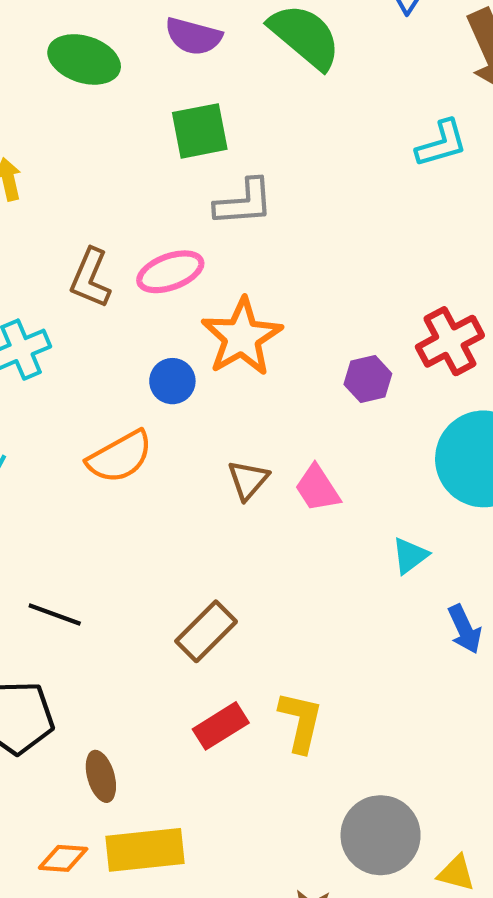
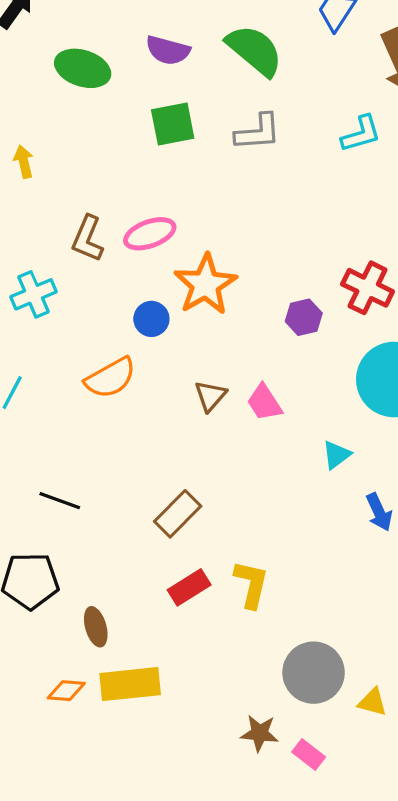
gray L-shape: (244, 202) -> (258, 132), moved
red cross: (450, 341) -> (368, 288), turned -36

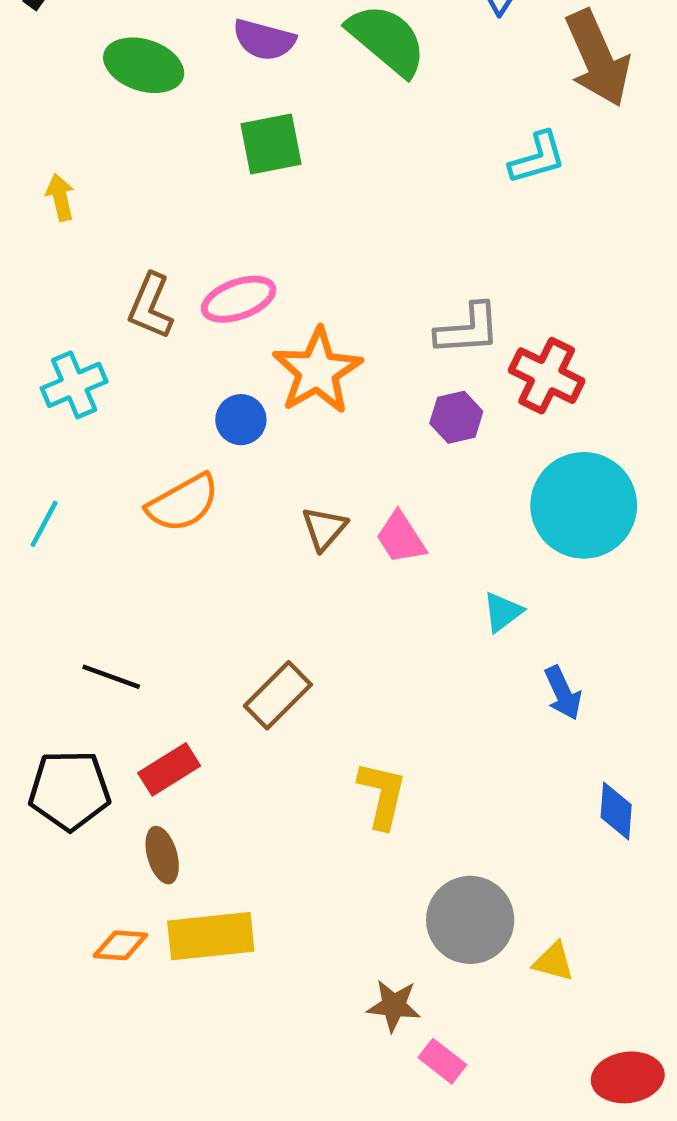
gray L-shape: (258, 132) -> (468, 329), moved
red rectangle: (189, 587) -> (169, 769), moved
pink rectangle: (309, 754) -> (442, 1061), moved

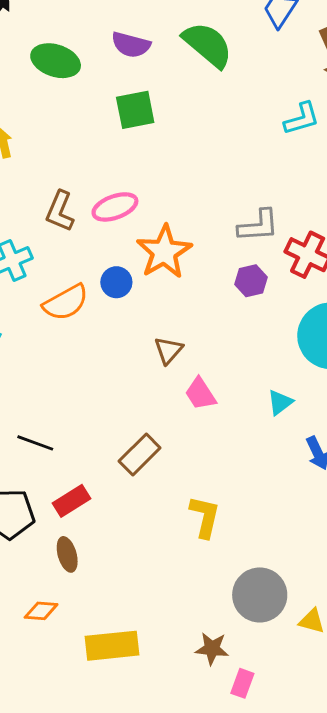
orange semicircle: (183, 503) -> (66, 302), moved
pink trapezoid: (401, 538) -> (200, 394), moved
yellow rectangle: (211, 936) -> (112, 646), moved
pink rectangle: (442, 1061) -> (242, 683), turned 72

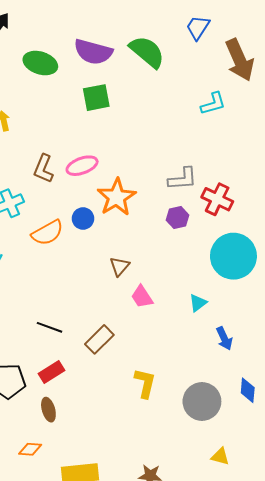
purple semicircle: (131, 45) -> (93, 52), size x1.4
black line: (35, 443) -> (49, 327), moved
gray circle: (260, 595) -> (202, 401), moved

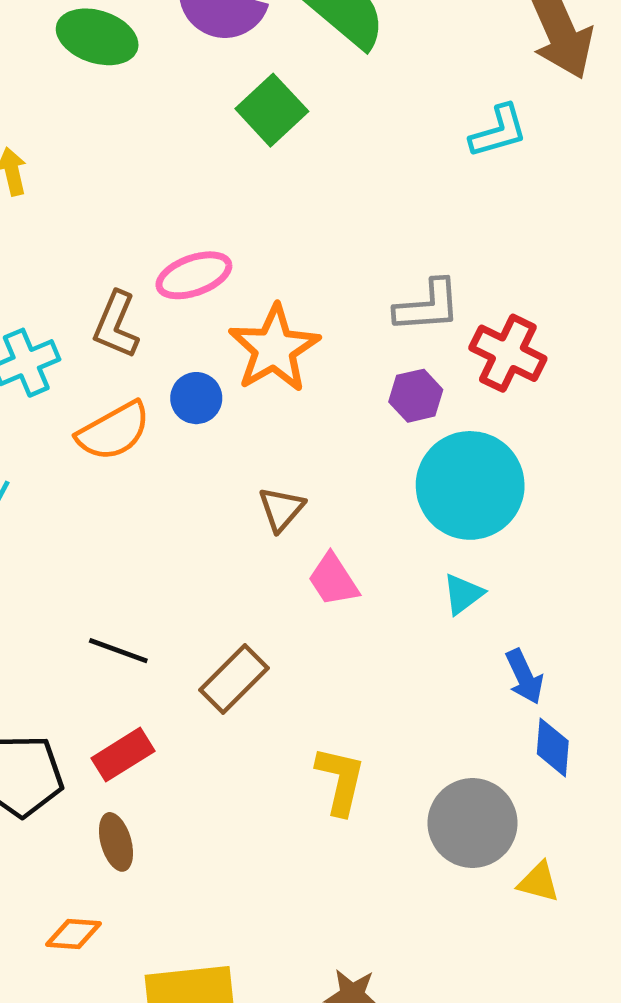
green square: (96, 98) -> (272, 110), moved, turned -32
brown L-shape: (43, 169) -> (116, 325), moved
cyan circle: (233, 256) -> (470, 485), moved
blue diamond: (248, 390) -> (553, 747), moved
yellow triangle: (220, 456) -> (539, 882), moved

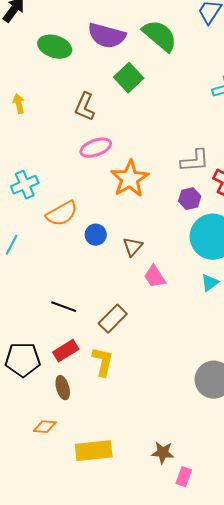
brown L-shape: (116, 325) -> (85, 107), moved
blue circle: (196, 398) -> (96, 235), moved
yellow L-shape: (340, 781) -> (103, 362), moved

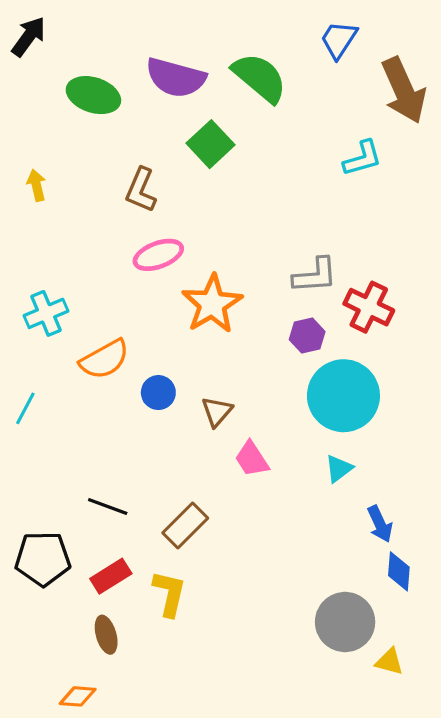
black pentagon: (23, 360) -> (43, 559), moved

